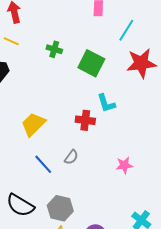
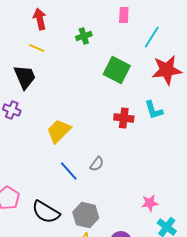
green cross: (54, 49) -> (84, 36), moved, turned -35
cyan L-shape: (106, 103) -> (154, 110), moved
red cross: (85, 120) -> (124, 118), moved
pink star: (124, 165) -> (150, 203), moved

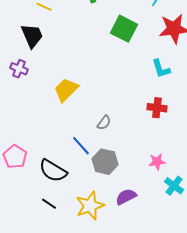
red cross: (124, 118) -> (157, 108), moved
blue line: (69, 171) -> (81, 146), moved
gray hexagon: (86, 215) -> (105, 162), moved

